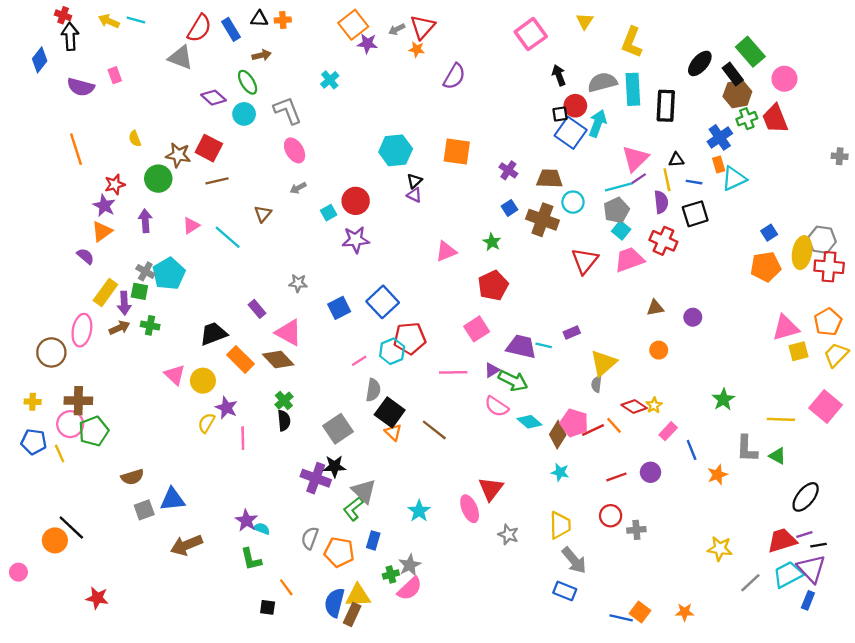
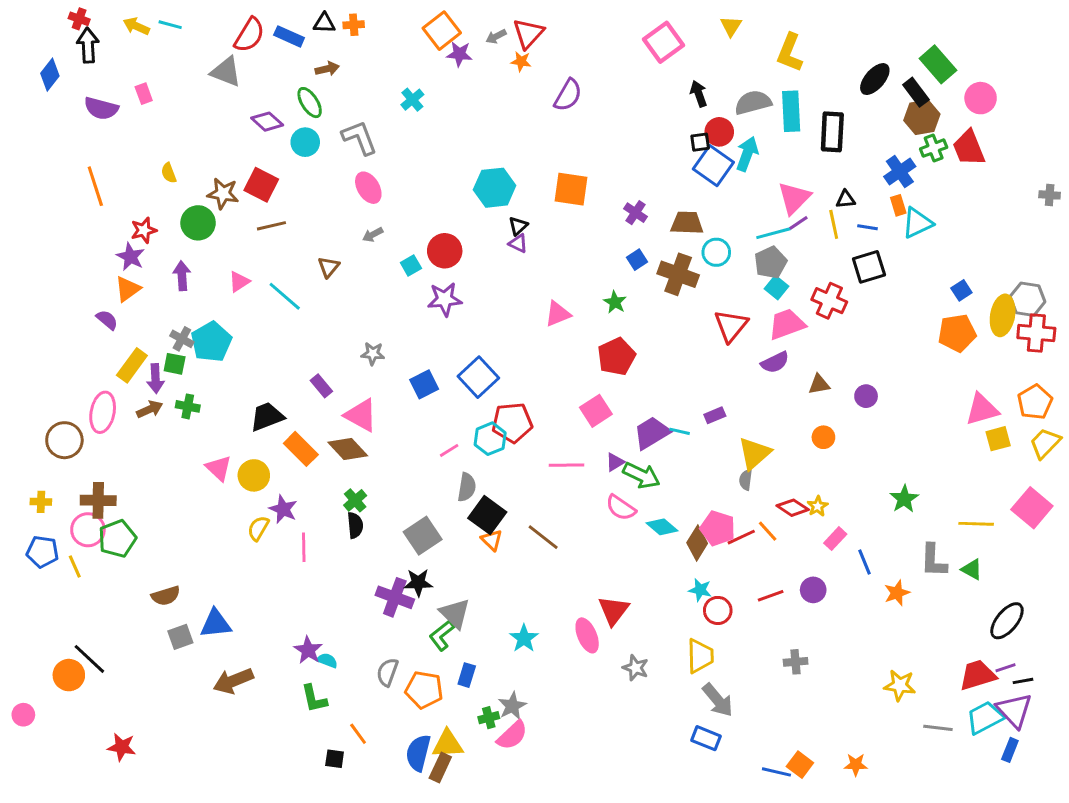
blue rectangle: (231, 29) -> (289, 36), turned -35
purple semicircle: (661, 202) -> (775, 362), moved, turned 70
purple trapezoid: (521, 347) -> (652, 433), turned -44
red circle: (611, 516) -> (718, 610), moved
gray line: (750, 583) -> (938, 728), turned 50

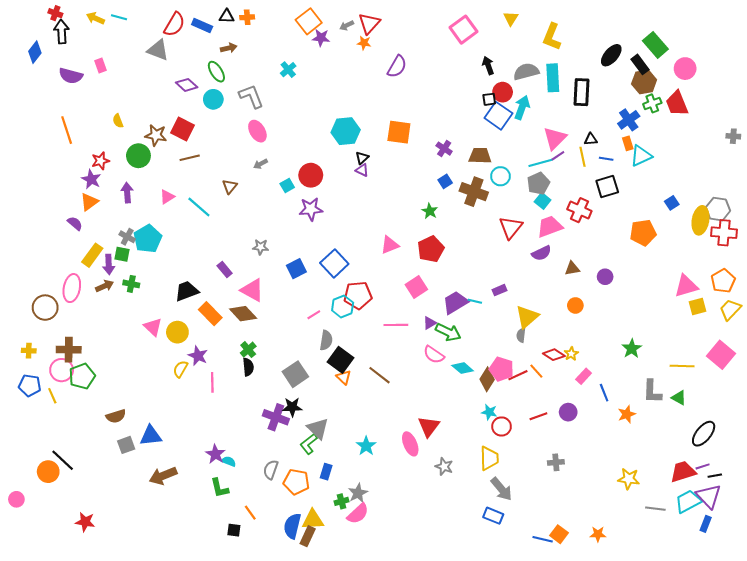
pink triangle: (558, 314) -> (390, 245), moved
orange pentagon: (957, 333) -> (643, 233), moved

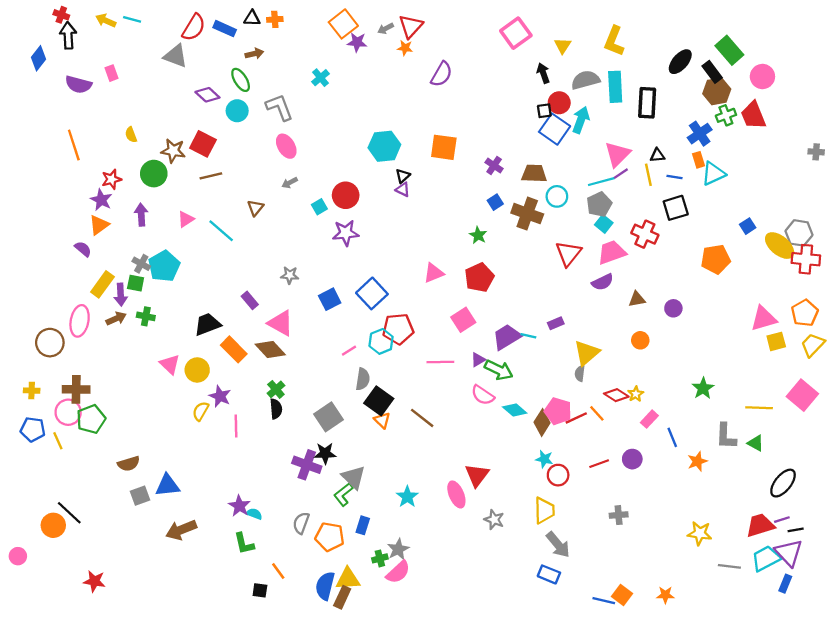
yellow triangle: (511, 18) -> (563, 46), moved
yellow ellipse: (700, 220) -> (780, 246), turned -60

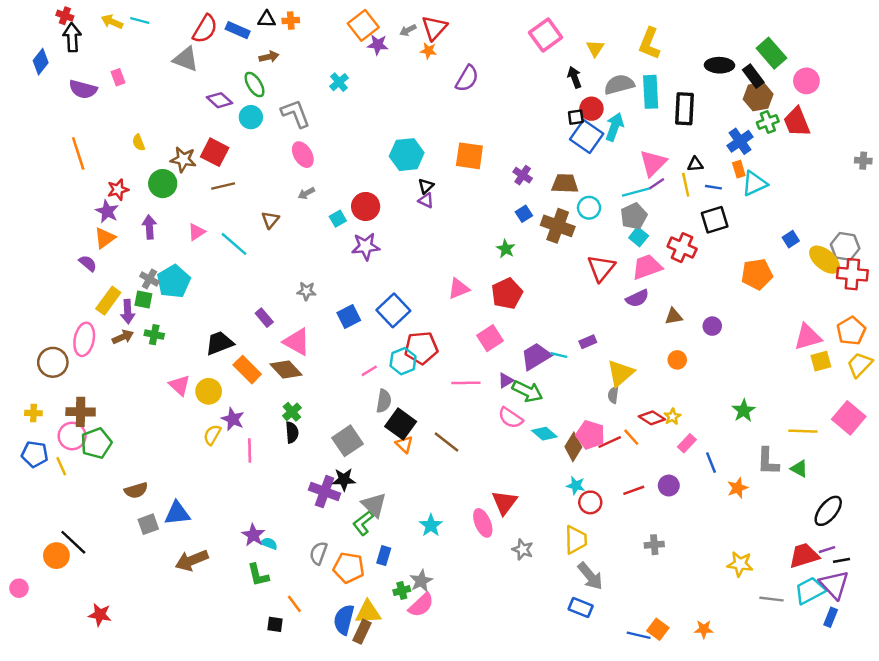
black ellipse: (680, 62) -> (719, 65), turned 50

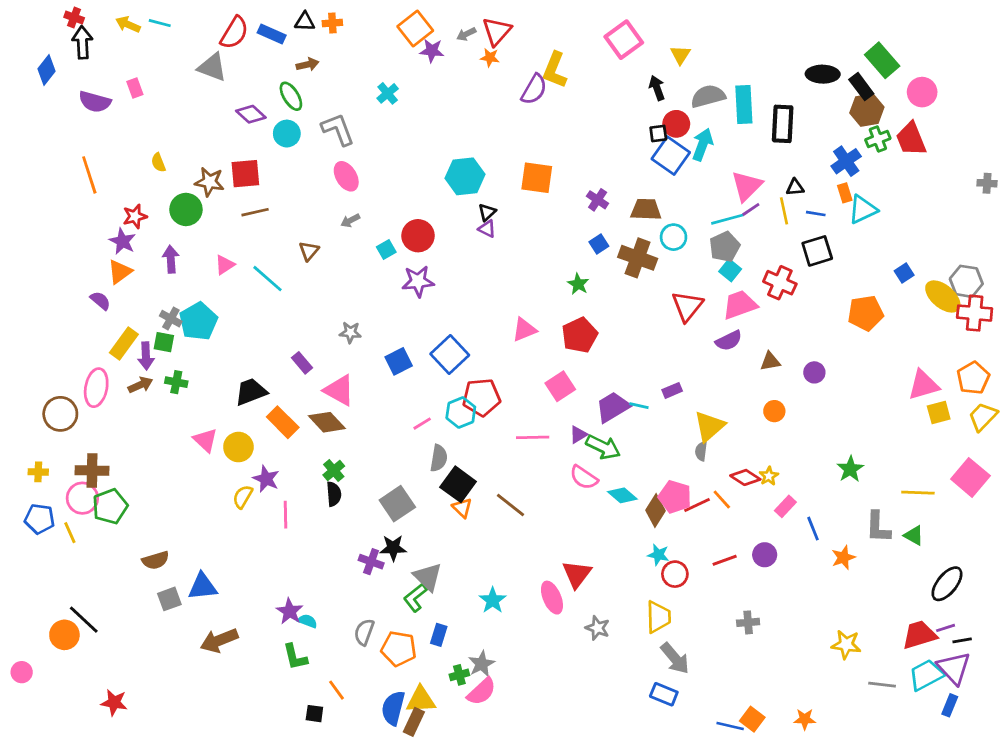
yellow L-shape: (649, 43) -> (555, 70), moved
red square: (215, 152) -> (245, 174), turned -32
purple cross: (325, 492) -> (371, 562), size x0.7

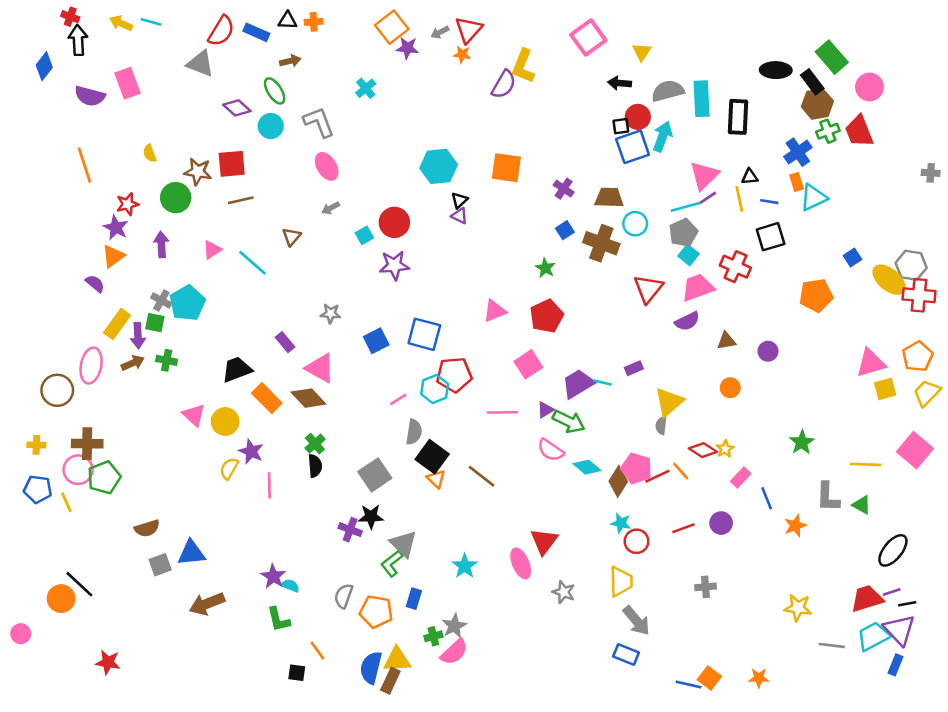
pink rectangle: (135, 88) -> (128, 83), size x1.6
black arrow: (657, 88) -> (620, 83), turned -65
blue square: (671, 156) -> (633, 147), turned 36
blue square: (450, 354) -> (424, 334), turned -32

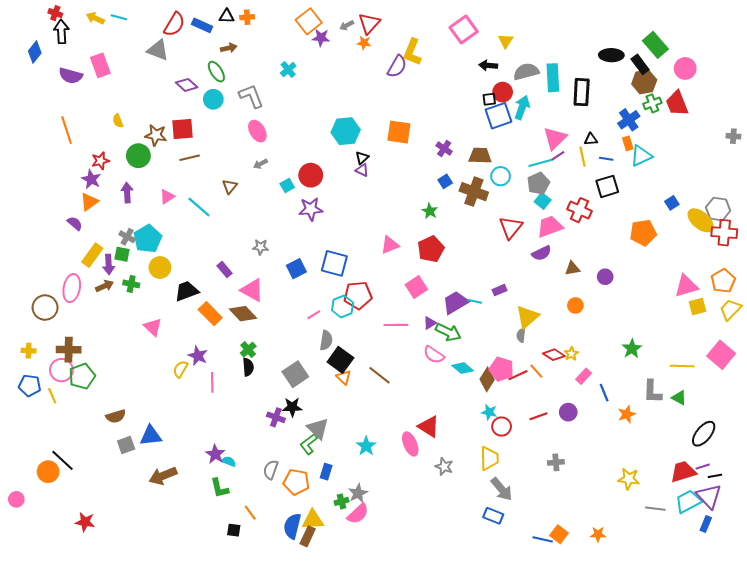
yellow circle: (225, 422) -> (160, 268), moved
red triangle: (544, 541) -> (429, 427), turned -35

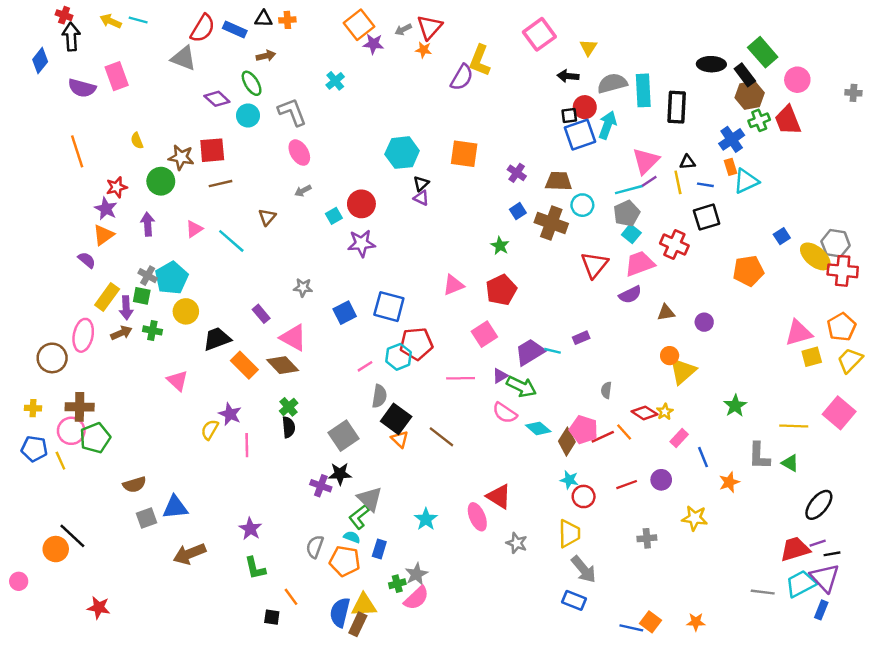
gray cross: (733, 136) -> (853, 93), moved
yellow triangle: (527, 317) -> (683, 371), moved
cyan semicircle: (229, 461) -> (352, 537), moved
yellow star: (629, 479) -> (695, 518), moved

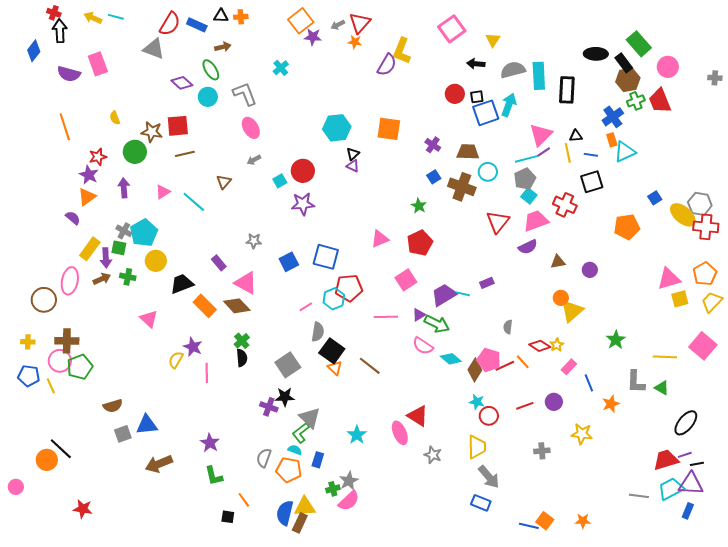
red circle: (585, 107) -> (455, 94), moved
purple triangle: (825, 578) -> (691, 484), turned -44

